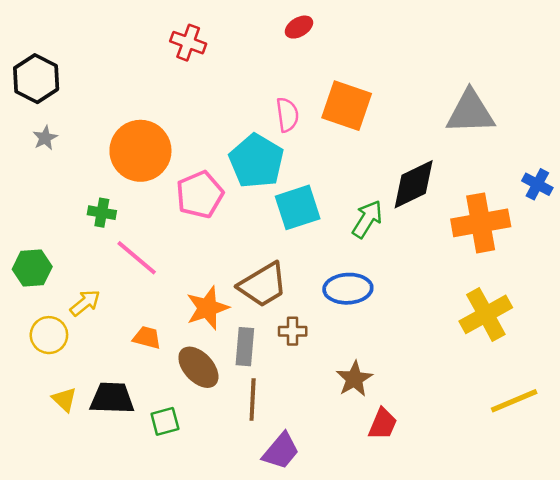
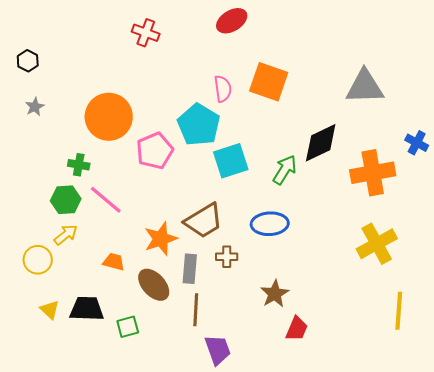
red ellipse: (299, 27) -> (232, 21), size x1.4
black hexagon: (36, 79) -> (28, 61), size x0.6
green hexagon: (32, 268) -> (66, 200), moved
yellow line: (514, 401) -> (399, 311), turned -63
purple trapezoid: (281, 451) -> (218, 350), turned -60

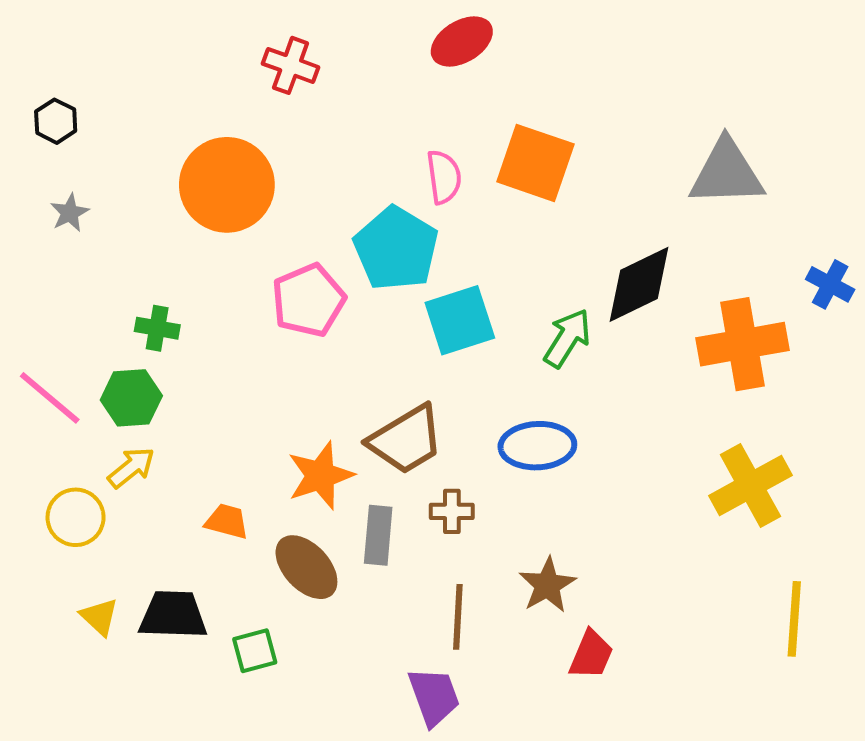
orange circle: (109, 117) -> (227, 185), moved
pink line: (106, 200) -> (50, 398), moved
brown line: (196, 310) -> (458, 617), moved

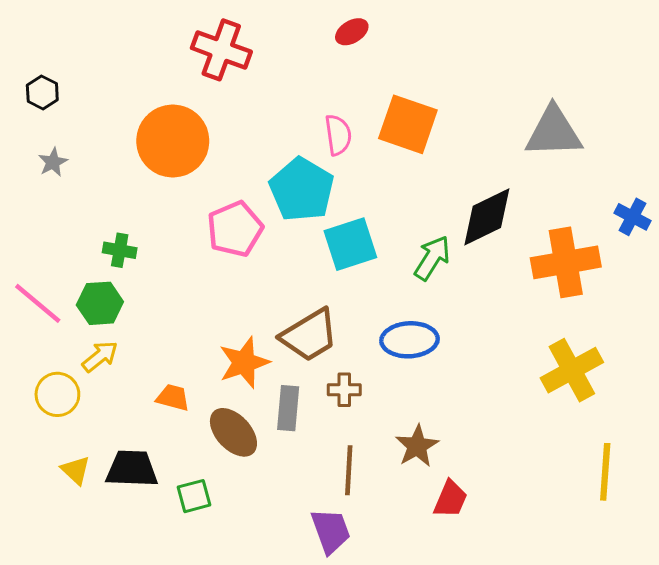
red ellipse: (462, 42) -> (352, 32), size x0.7
red cross: (291, 65) -> (221, 50), size x1.4

